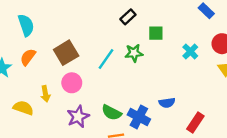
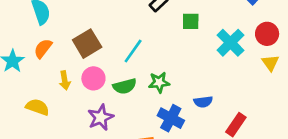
cyan cross: (190, 51) -> (230, 43), size x1.5
green star: (134, 53) -> (159, 82), moved
yellow arrow: (45, 94) -> (65, 80), moved
green semicircle: (111, 113) -> (125, 86), moved, turned -42

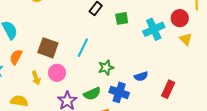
cyan cross: (230, 43) -> (154, 29), turned 30
brown square: (87, 44) -> (48, 48), turned -30
green semicircle: (125, 86) -> (92, 94), moved

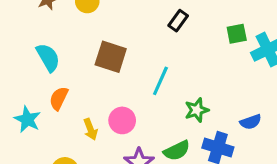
green square: (122, 18) -> (237, 34), moved
brown square: (48, 48) -> (111, 57), moved

